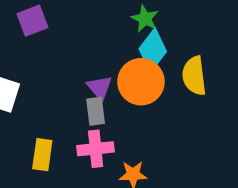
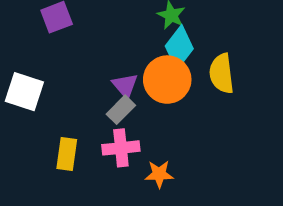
gray rectangle: (96, 111) -> (121, 110), turned 52

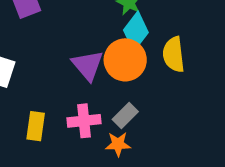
purple triangle: (125, 86) -> (88, 65), size x1.4
gray rectangle: (121, 110) -> (125, 115), moved

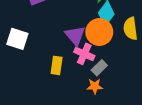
pink cross: (84, 121) -> (84, 54), moved, turned 30
yellow rectangle: (36, 126) -> (57, 65), moved

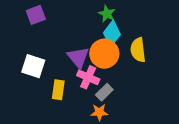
white square: (17, 39) -> (33, 66), moved

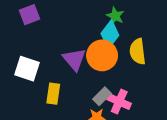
green star: (107, 14) -> (115, 16), moved
pink cross: (88, 77) -> (119, 102), moved

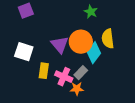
cyan diamond: (110, 34) -> (94, 53), moved
pink cross: (119, 102) -> (64, 77), moved

